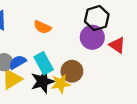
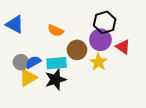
cyan rectangle: (44, 63) -> (57, 63), turned -66
brown circle: (72, 71) -> (77, 50), moved
yellow star: (61, 84) -> (98, 62), moved, turned -30

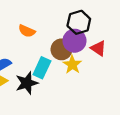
brown circle: (77, 50) -> (61, 49), moved
cyan rectangle: (57, 63) -> (42, 68), moved, turned -60

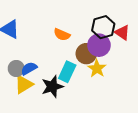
orange semicircle: (27, 31) -> (62, 35), moved
red triangle: (98, 48) -> (122, 32), moved

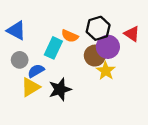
black hexagon: (103, 27) -> (98, 28), moved
gray circle: (16, 68) -> (20, 60), moved
cyan rectangle: (67, 72) -> (53, 48), moved

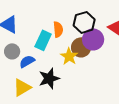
orange semicircle: (70, 36) -> (58, 29), turned -119
yellow star: (106, 71) -> (69, 56), moved
yellow triangle: (31, 87) -> (22, 87), moved

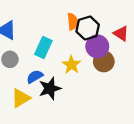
orange semicircle: (58, 29) -> (73, 22), moved
brown circle: (81, 47) -> (104, 61), moved
blue semicircle: (27, 61) -> (35, 77), moved

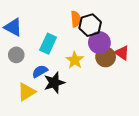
red triangle: (121, 33) -> (122, 53), moved

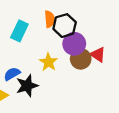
cyan rectangle: (48, 44) -> (19, 31), moved

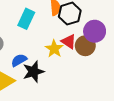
purple circle: (74, 44) -> (95, 31), moved
red triangle: (98, 55) -> (69, 42), moved

